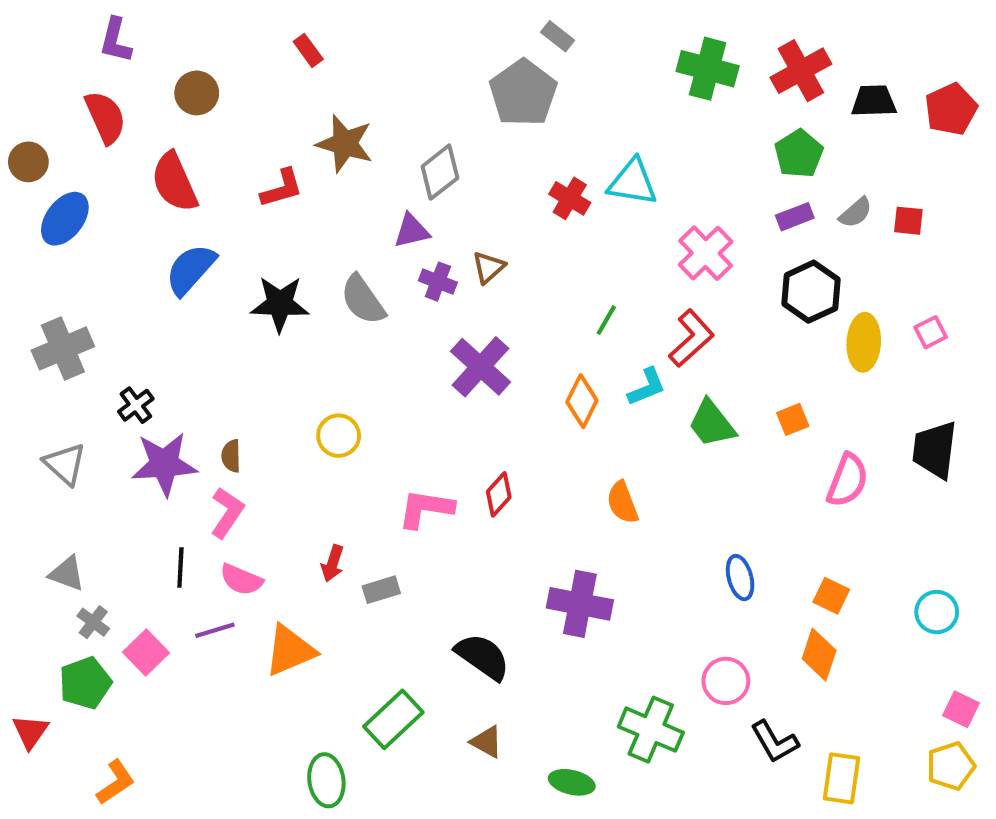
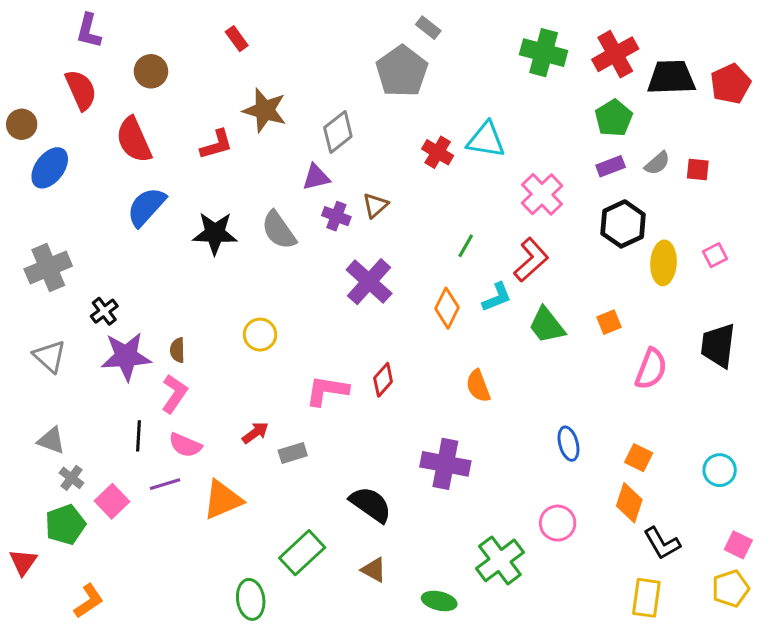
black trapezoid: (874, 101) -> (671, 78), size x1.4
red arrow: (333, 563) -> (255, 433), turned -144
green cross: (651, 730) -> (500, 560), turned 30
black L-shape: (775, 742) -> (662, 543), moved

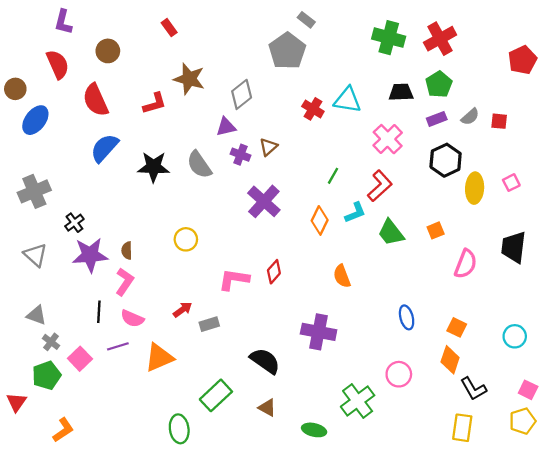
black trapezoid: (671, 78) -> (401, 92), moved, size x0.7

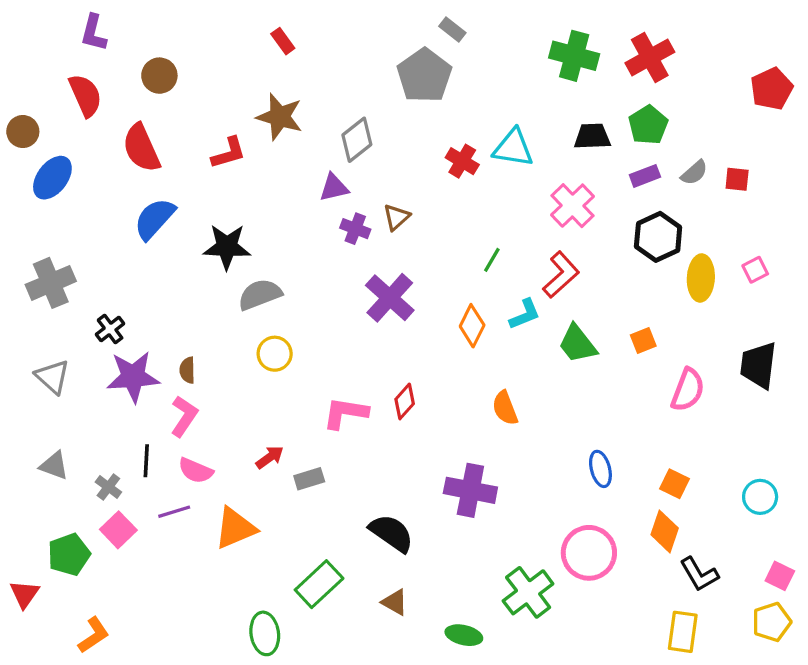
red rectangle: (169, 28) -> (283, 41), moved
gray semicircle: (199, 165) -> (260, 294), moved, turned 104
gray cross: (51, 342) -> (108, 487), moved
pink circle: (399, 374) -> (589, 553), size x1.4

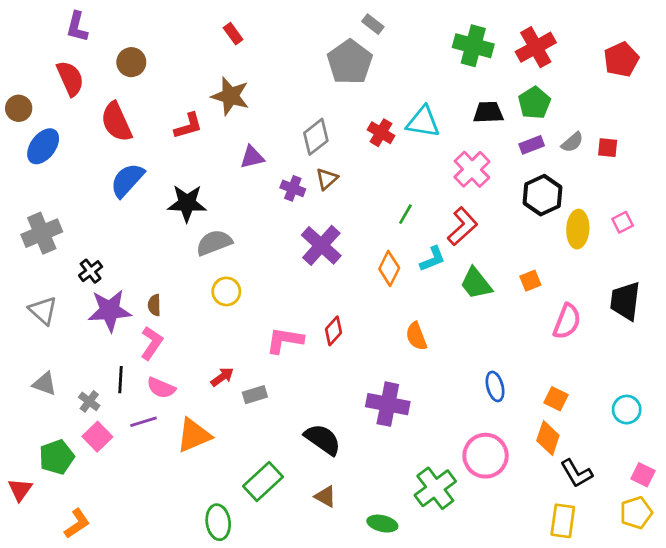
red pentagon: (772, 89) -> (621, 59), moved
gray diamond: (357, 140) -> (316, 137), moved
purple triangle: (334, 187) -> (252, 157), moved

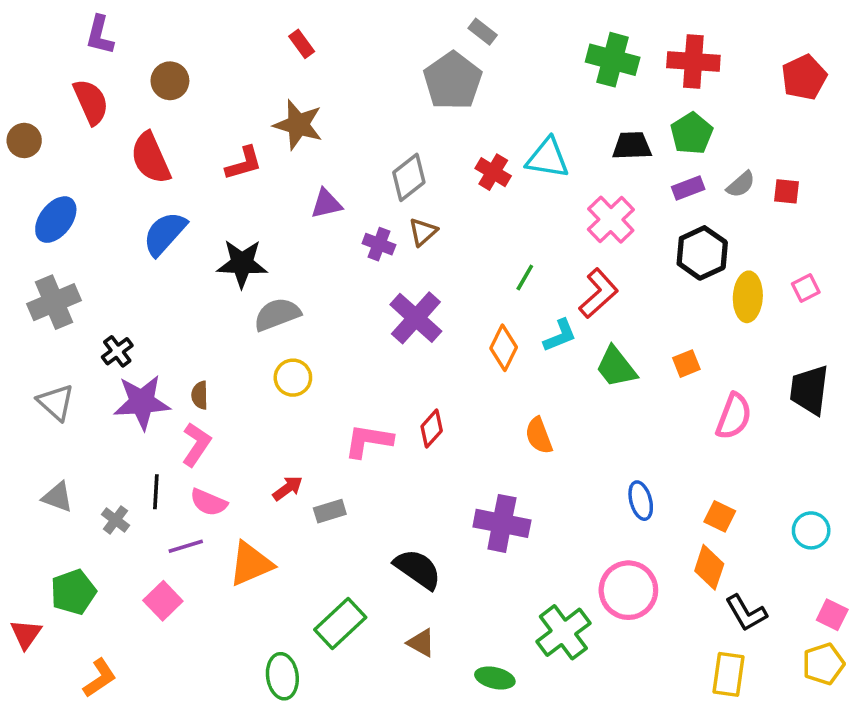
red cross: (536, 47) -> (693, 61), turned 33
blue ellipse: (43, 146) -> (56, 220), moved
pink square: (97, 437) -> (163, 601), moved

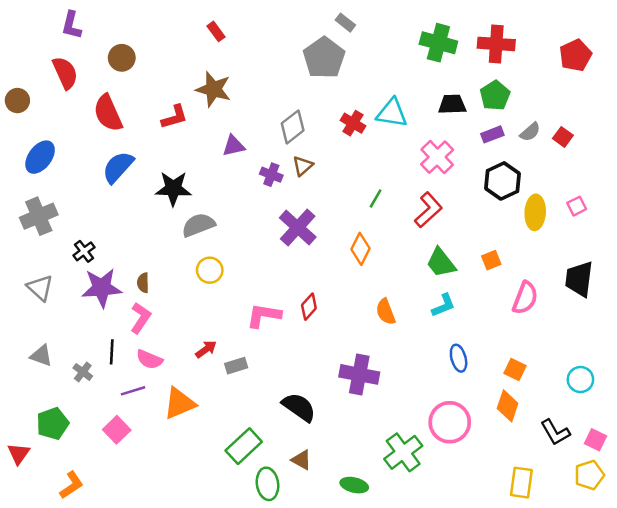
red square: (786, 191) -> (563, 137), turned 30
cyan L-shape: (560, 335) -> (443, 305), moved
black L-shape: (746, 613) -> (555, 432), moved
green ellipse: (282, 676) -> (268, 484), moved

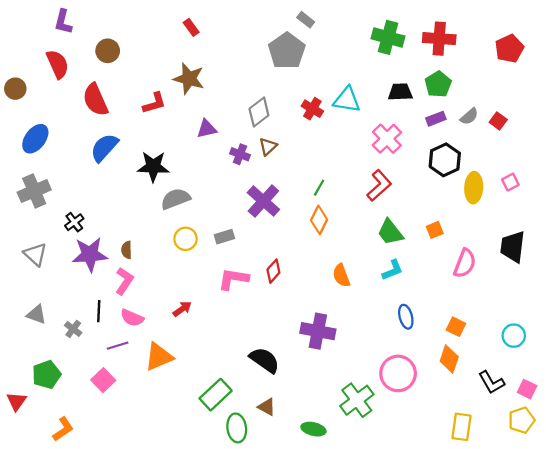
green line: (376, 199) -> (319, 188), moved
gray rectangle: (236, 366) -> (224, 237), moved

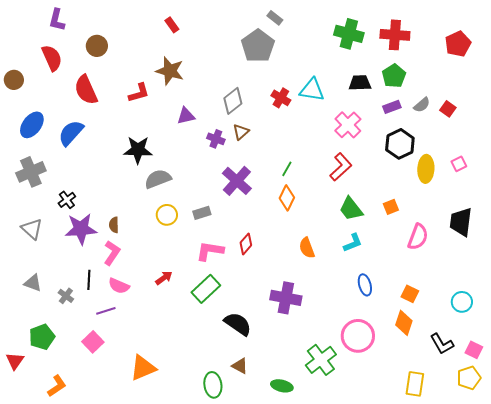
blue semicircle: (104, 148) -> (71, 133), moved
orange triangle: (159, 357) -> (143, 368), moved
green rectangle: (216, 395) -> (206, 289), moved

